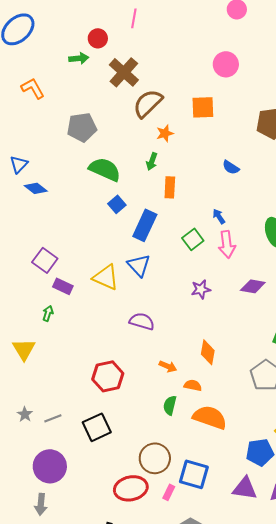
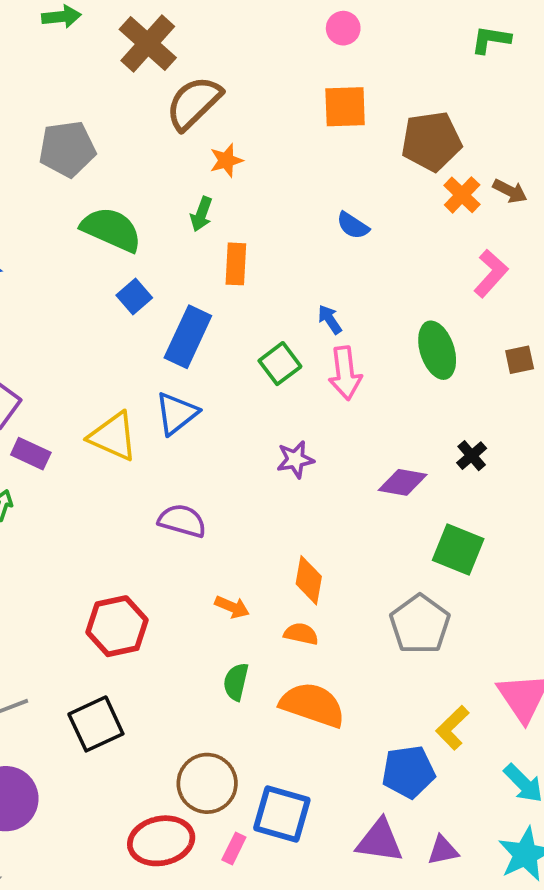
pink circle: (226, 64) -> (343, 28), size x0.7
orange square: (203, 107) -> (345, 107), moved
blue triangle: (139, 265) -> (176, 413), turned 35
purple diamond: (253, 286) -> (403, 482), moved
orange semicircle: (193, 385) -> (301, 634), moved

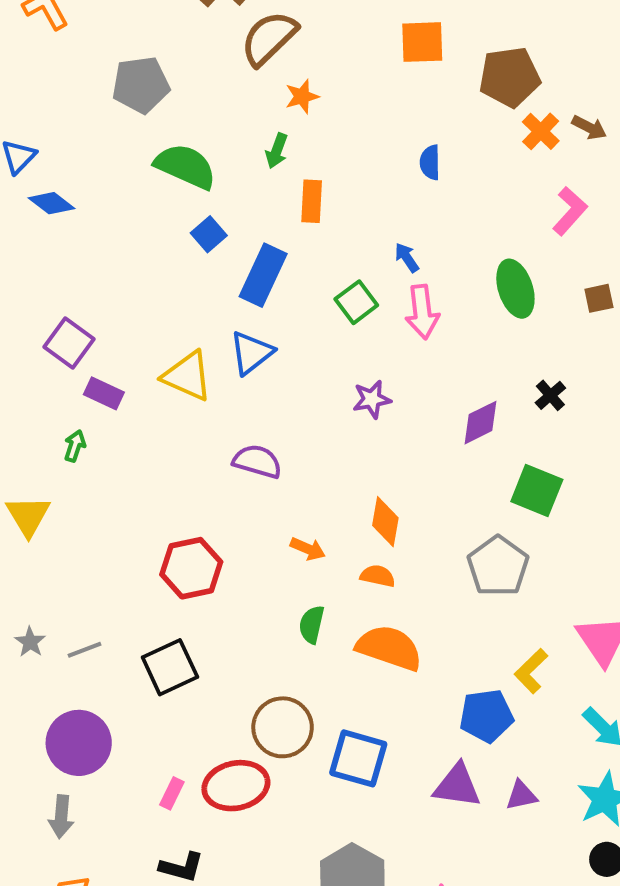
blue semicircle: (353, 226) -> (430, 162), turned 56
purple diamond: (403, 482) -> (481, 423), turned -36
pink rectangle: (234, 849) -> (172, 793), moved

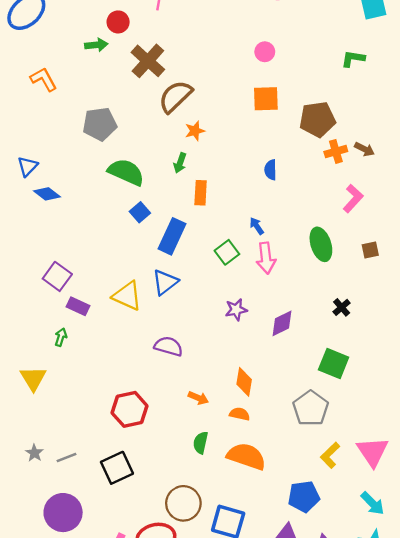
orange cross: (541, 131) -> (336, 151), turned 30
purple diamond: (481, 423) -> (282, 323), moved
yellow L-shape: (531, 671) -> (330, 455), moved

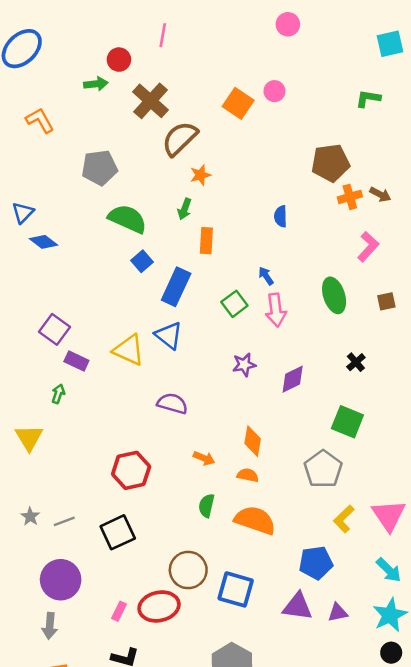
orange square: (266, 99) -> (238, 103), moved, turned 36
blue triangle: (165, 282) -> (169, 335), turned -44

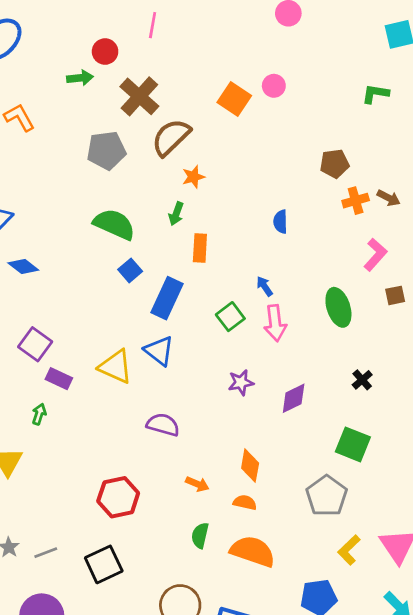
brown pentagon: (330, 163) -> (334, 164), size x0.7
gray pentagon: (99, 168) -> (106, 150), moved
blue diamond: (44, 242) -> (23, 266), moved
brown square: (386, 301) -> (395, 295), moved

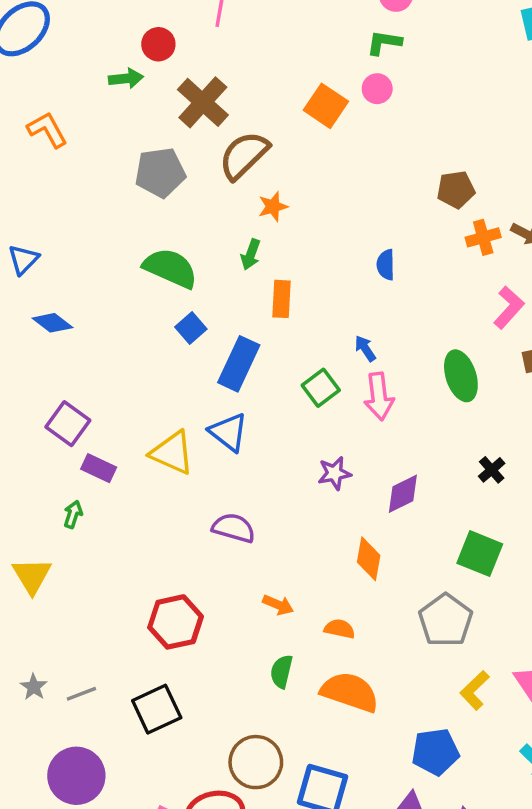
green L-shape: (375, 94) -> (384, 43), moved
orange diamond: (250, 466) -> (369, 559), moved

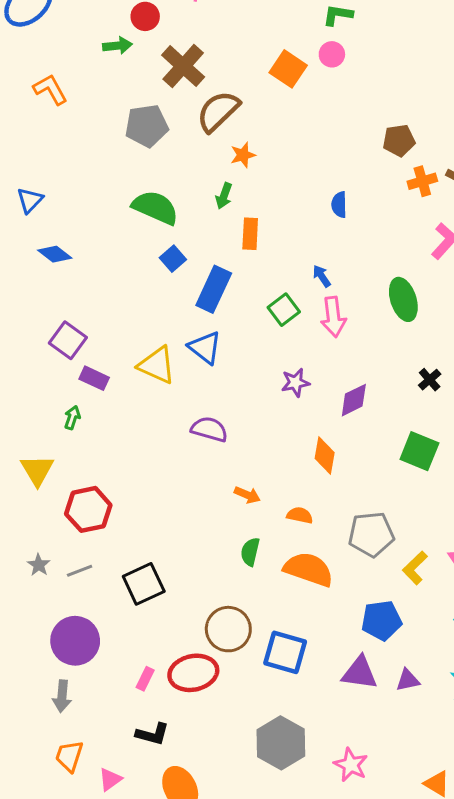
gray pentagon: (446, 620) -> (371, 534), moved, turned 30
red hexagon: (175, 622) -> (88, 509), moved

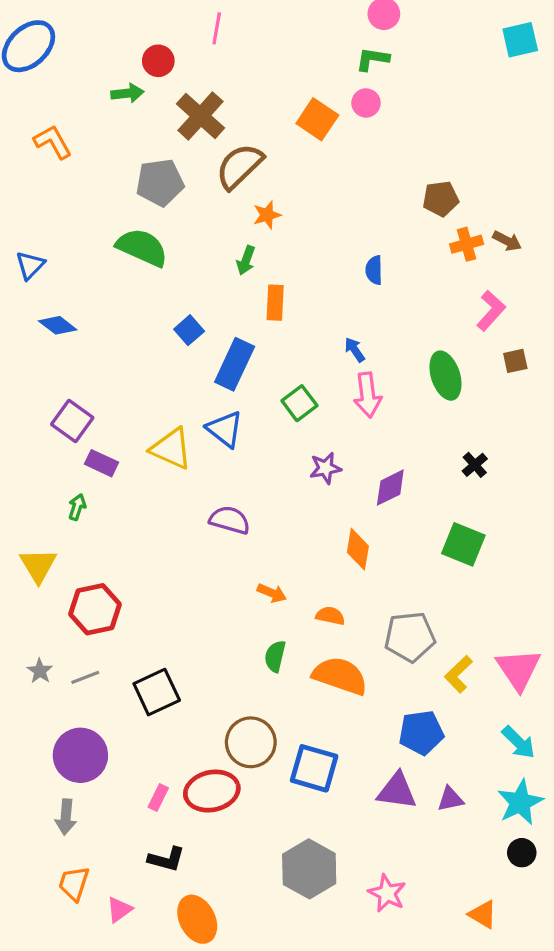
green semicircle: (155, 208) -> (142, 247), moved
green square: (284, 310) -> (299, 403), moved

